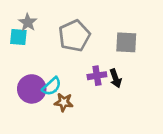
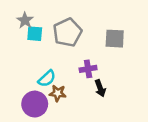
cyan square: (18, 37) -> (35, 34), moved
black arrow: (116, 78) -> (100, 88), moved
purple circle: (32, 89) -> (35, 104), moved

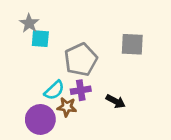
gray pentagon: (67, 33) -> (81, 60), moved
purple cross: (88, 69) -> (81, 90), moved
black arrow: (100, 88) -> (116, 101), turned -42

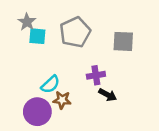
gray pentagon: (81, 60) -> (75, 32), moved
purple cross: (81, 90) -> (96, 75), moved

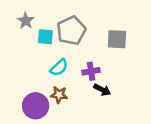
cyan square: (37, 36) -> (45, 37), moved
cyan semicircle: (50, 84) -> (59, 68), moved

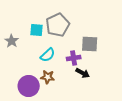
gray star: (26, 21) -> (12, 41), moved
gray square: (117, 39) -> (90, 44), moved

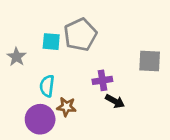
gray square: (90, 44) -> (150, 61), moved
cyan semicircle: (48, 55) -> (47, 86), moved, turned 140

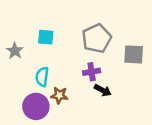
gray pentagon: (80, 35) -> (97, 38), moved

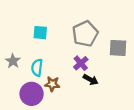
gray star: (15, 51) -> (13, 61), moved
purple cross: (92, 72) -> (81, 63), turned -32

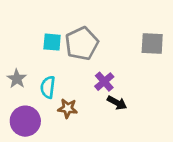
gray pentagon: (85, 34) -> (82, 44), moved
gray square: (118, 48) -> (152, 44), moved
purple circle: (32, 94) -> (25, 121), moved

